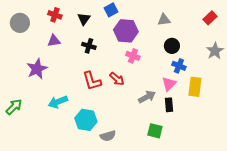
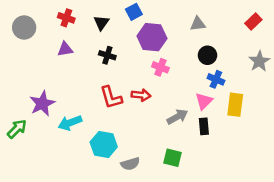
purple star: (37, 69) -> (42, 103), moved
red arrow: (117, 79) -> (141, 95), turned -35
green square: (155, 131) -> (172, 158), moved

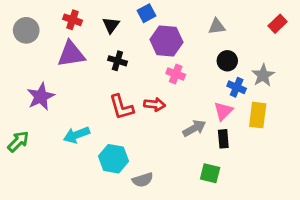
purple triangle: (65, 49) -> (71, 54), size x1.6
gray star: (259, 61) -> (263, 75), moved
purple star: (42, 103) -> (41, 97), moved
green square: (172, 158) -> (210, 173), moved

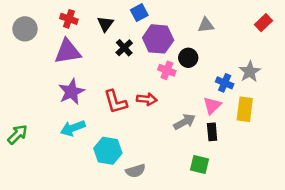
black cross: (117, 61) -> (124, 48), moved, turned 30
black circle: (227, 61) -> (188, 58), moved
purple star: (41, 97) -> (71, 92), moved

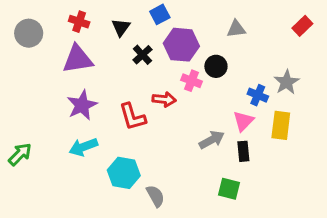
red arrow: (147, 99) -> (164, 99), moved
gray semicircle: (135, 171) -> (155, 196), turned -102

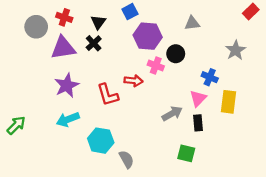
red rectangle: (302, 26) -> (251, 12), moved
gray circle: (29, 33) -> (36, 27), moved
black cross: (142, 55) -> (94, 43), moved
gray star: (287, 82) -> (236, 50), moved

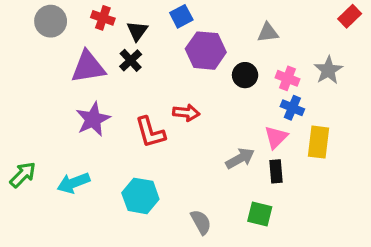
red cross: (64, 17) -> (103, 18), moved
gray circle: (36, 27) -> (51, 21), moved
pink cross: (156, 65) -> (287, 78), moved
cyan arrow: (68, 119) -> (73, 183), moved
gray semicircle: (126, 159) -> (201, 222), moved

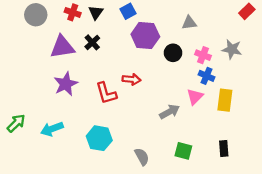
black triangle: (137, 31) -> (96, 12), moved
gray star: (328, 70) -> (232, 49), turned -30
black rectangle: (276, 171) -> (224, 149), moved

